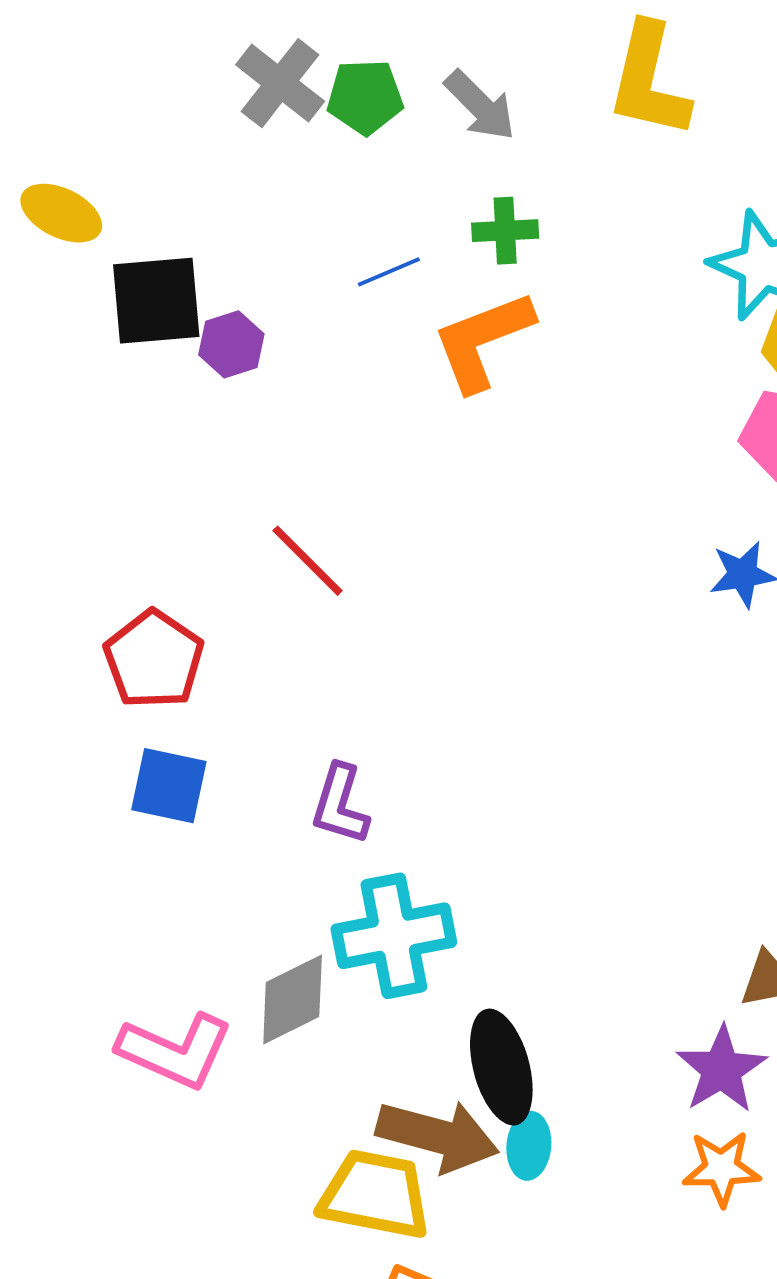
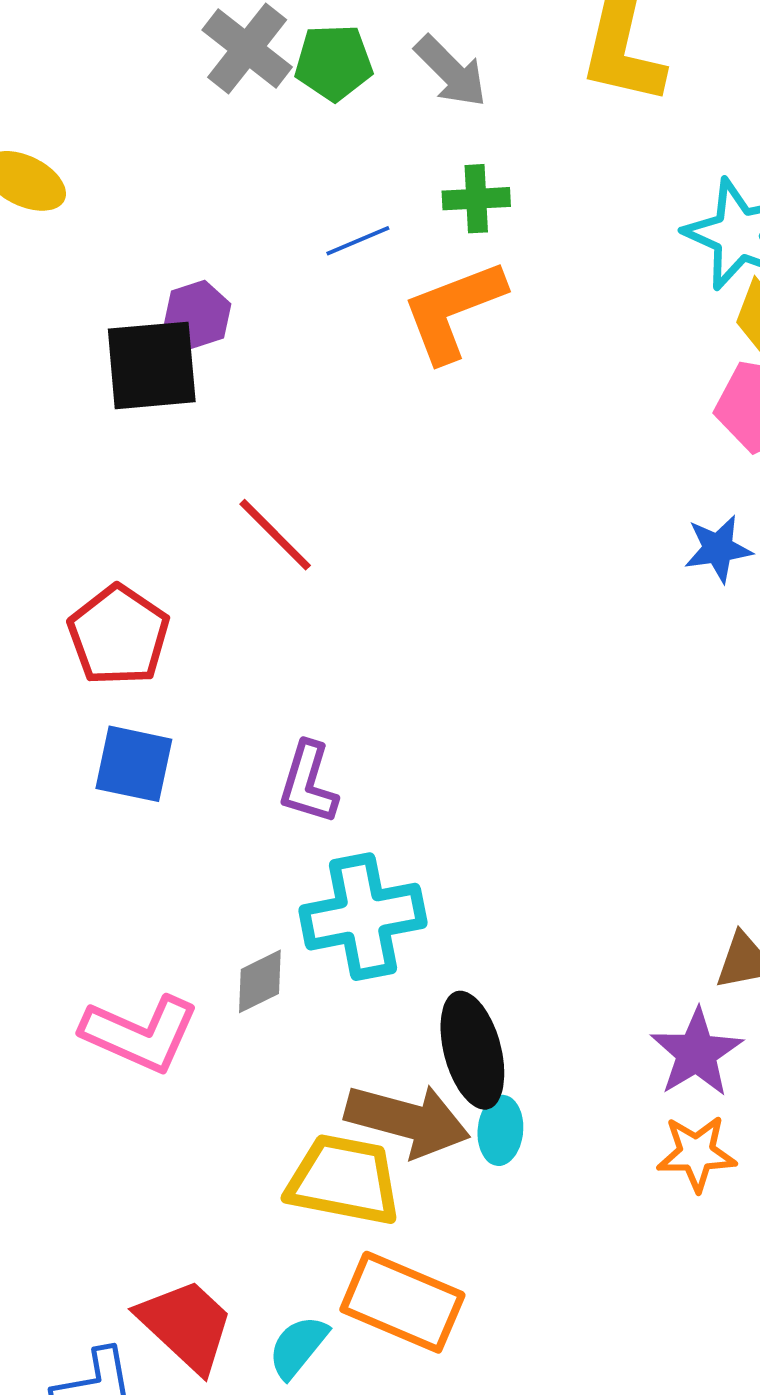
black square: (156, 301) -> (152, 365), moved
gray diamond: (293, 1000) -> (260, 981), size x0.7

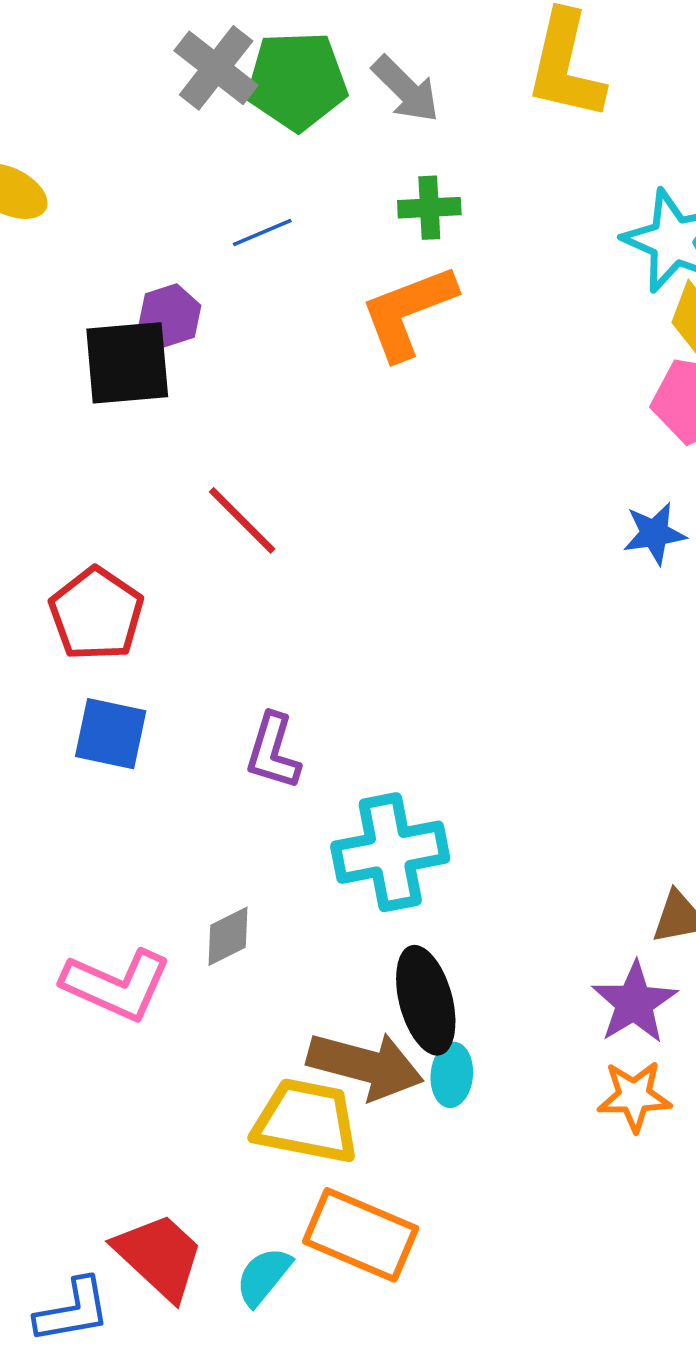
green pentagon: (334, 63) -> (297, 81), size x1.4
blue line: (358, 241) -> (262, 233), moved
cyan cross: (363, 917) -> (390, 852), moved

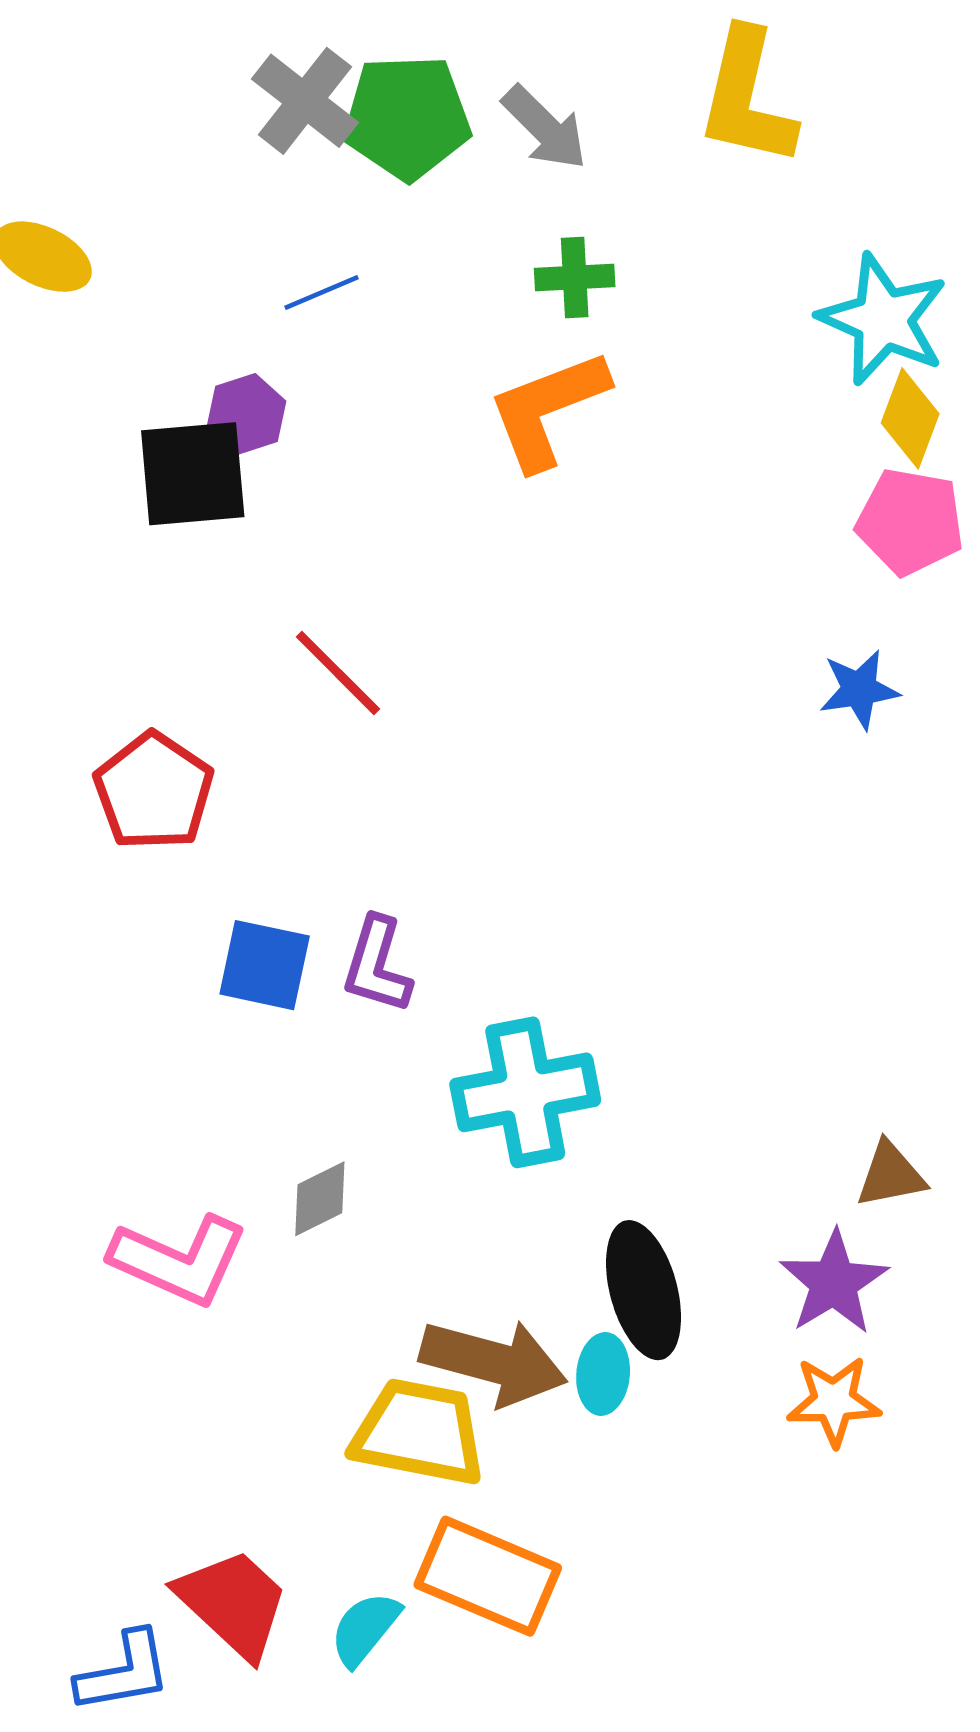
blue line: (262, 233) -> (321, 292), moved
blue square: (111, 734) -> (265, 965), moved
black ellipse: (426, 1000) -> (644, 1290), moved

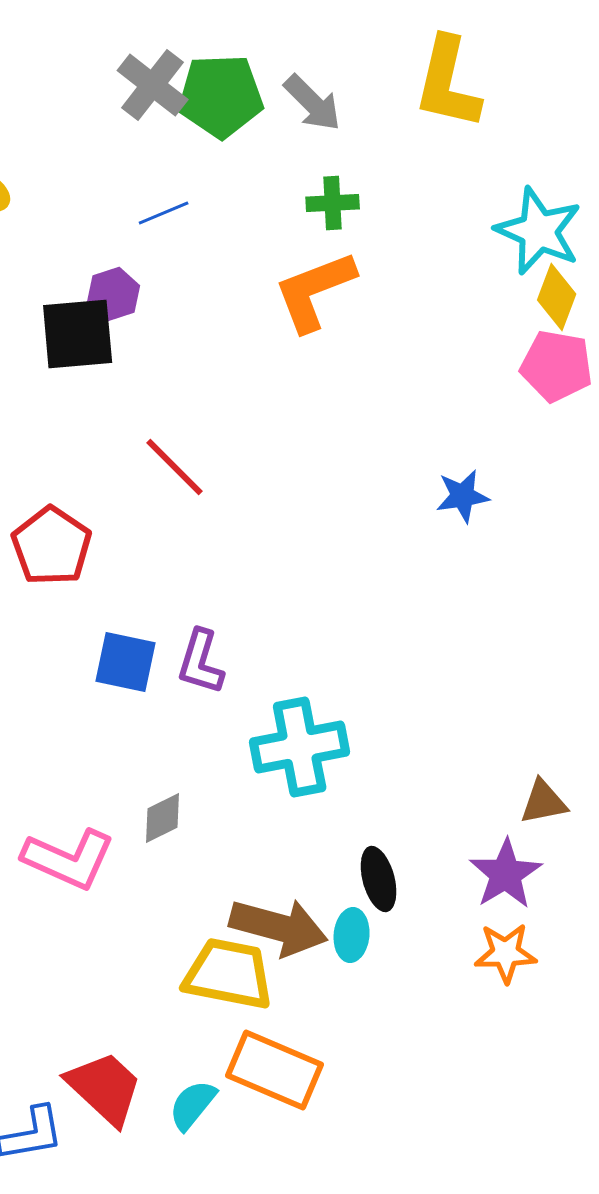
blue star: (859, 689) -> (463, 496), moved
black ellipse: (644, 1290) -> (379, 879), size x0.7

